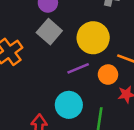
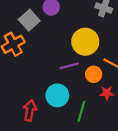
gray square: (49, 32) -> (29, 20), moved

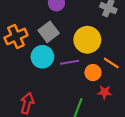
gray square: (29, 20) -> (49, 32), moved
cyan circle: (57, 95) -> (42, 57), moved

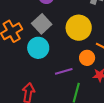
purple line: (70, 62) -> (64, 71), moved

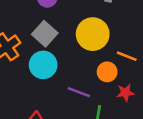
purple line: (64, 71) -> (79, 92), turned 42

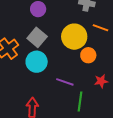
orange line: (127, 56) -> (101, 28), moved
orange circle: (107, 72) -> (88, 55), moved

